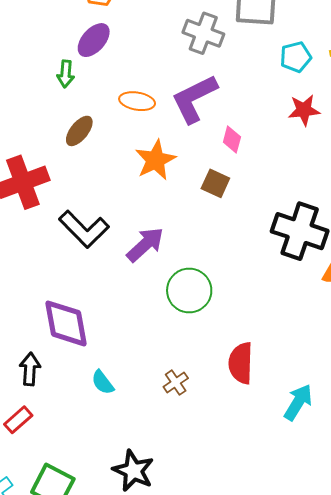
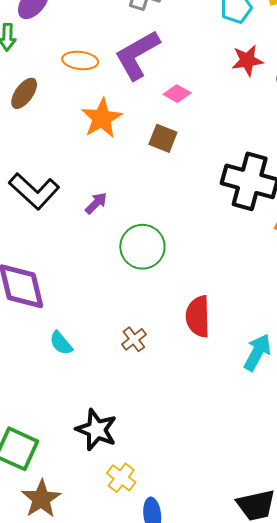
pink diamond: (232, 140) -> (177, 94), turned -72
purple arrow: (145, 245) -> (96, 203), size x0.6

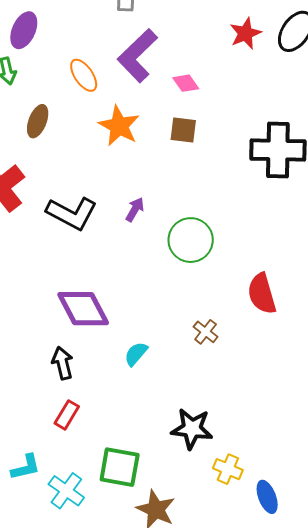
orange ellipse: (80, 60) -> (84, 75), turned 64
pink diamond: (177, 94) -> (186, 83), turned 40
cyan semicircle: (61, 343) -> (136, 354), turned 96

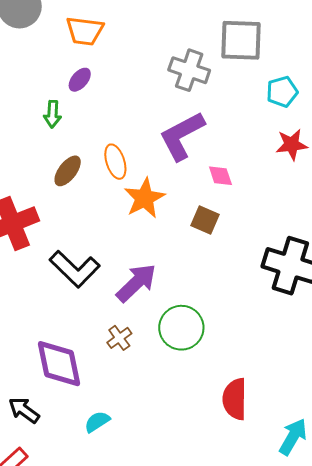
purple ellipse: (24, 30) -> (80, 80), size x0.7
orange ellipse: (84, 75) -> (115, 162), moved
purple arrow: (135, 209) -> (136, 283), size x1.8
brown cross: (206, 332) -> (119, 338), moved
black arrow: (63, 363) -> (24, 410), turned -56

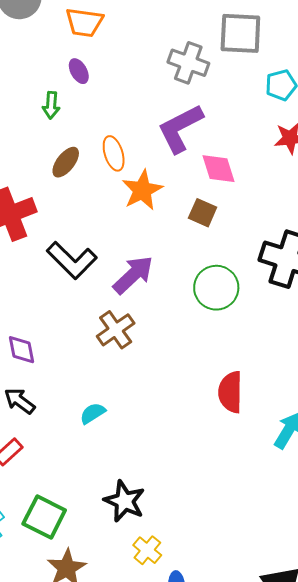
purple ellipse: (80, 80) -> (79, 71), turned -70
pink diamond: (220, 176) -> (219, 169), size x1.4
green circle: (181, 328) -> (216, 288), moved
brown cross: (119, 338) -> (116, 330), size x1.5
purple diamond: (59, 364) -> (21, 350), moved, size x0.6

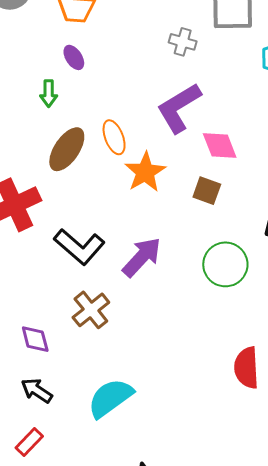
gray cross: (188, 63) -> (183, 42), size x0.7
brown ellipse: (66, 162) -> (67, 149), size x1.4
brown cross: (116, 330) -> (91, 310), moved
cyan semicircle: (93, 413) -> (110, 398), size x1.8

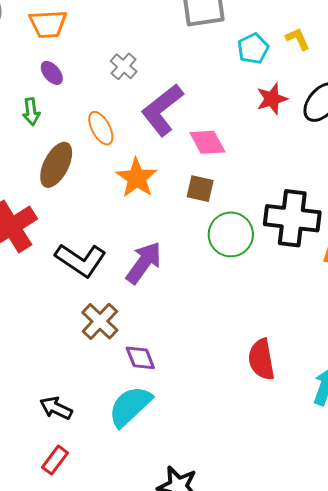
gray cross: (183, 42) -> (124, 66), moved, turned 32
orange ellipse: (114, 137) -> (101, 128), moved
green circle: (225, 264) -> (231, 234), moved
purple diamond: (35, 339) -> (140, 358), moved

